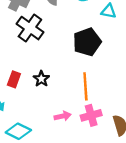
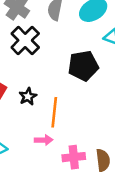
orange line: (85, 86) -> (54, 112), moved
pink cross: (91, 115) -> (74, 157), moved

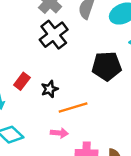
orange line: (54, 112) -> (73, 107), turned 60

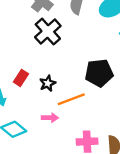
black pentagon: (107, 66) -> (99, 73), moved
pink arrow: (59, 133) -> (50, 118), moved

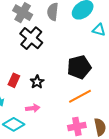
orange line: (71, 99) -> (80, 96), moved
pink arrow: (50, 118) -> (33, 108), moved

